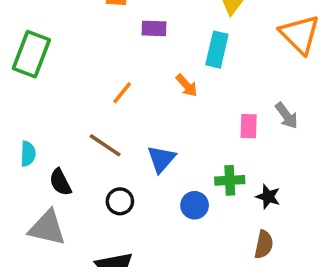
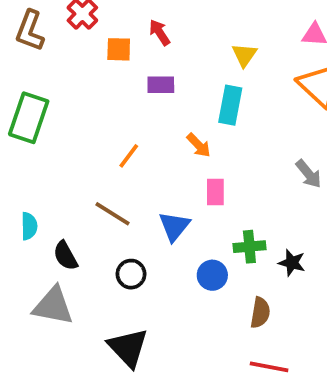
pink rectangle: (249, 126) -> (215, 192), moved
brown semicircle: (264, 245) -> (260, 313), moved

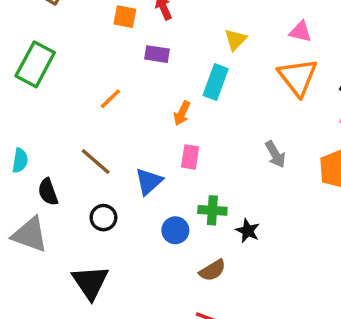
orange arrow: (199, 145) -> (182, 113), turned 60
orange line: (129, 156) -> (110, 99), moved
brown semicircle: (260, 313) -> (212, 270), turned 40

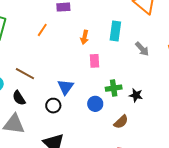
cyan rectangle: (216, 82) -> (115, 31), moved
orange line: (110, 99) -> (42, 30), moved
brown line: (96, 162) -> (25, 74), moved
blue triangle: (149, 181) -> (66, 87), moved

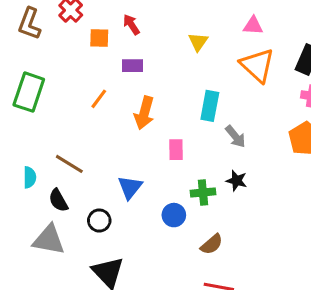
orange arrow: (85, 37) -> (144, 113), moved, size x1.5
gray arrow: (142, 49) -> (235, 136), moved
black star: (136, 95) -> (237, 181), moved
black circle: (53, 106) -> (99, 221), moved

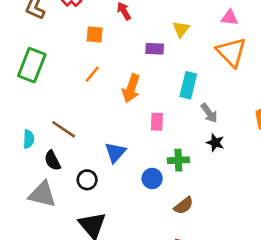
orange square: (99, 38) -> (95, 34), moved
purple rectangle: (133, 66) -> (155, 49), moved
black star: (237, 181) -> (215, 143), moved

